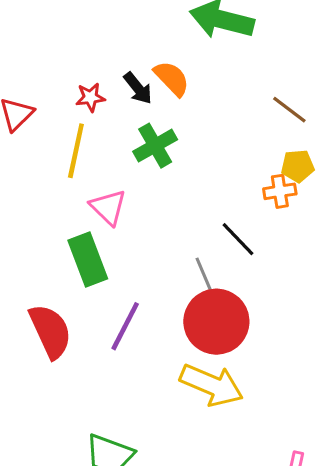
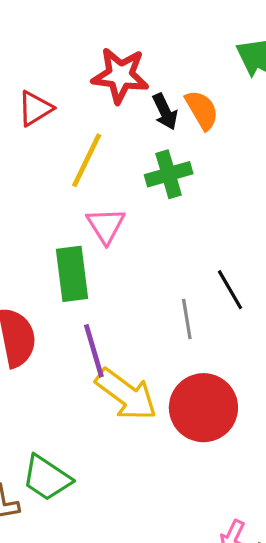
red star: (90, 97) -> (120, 75), moved, size x1.8
red circle: (216, 322) -> (203, 408), moved
purple line: (125, 326) -> (94, 351), turned -57
yellow arrow: (212, 385) -> (126, 394), moved

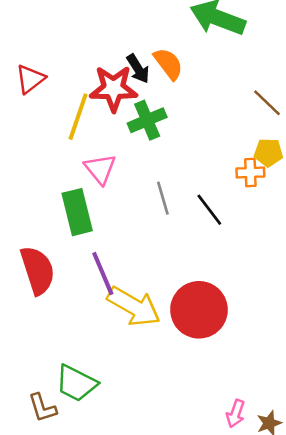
red star: (120, 75) -> (113, 88), moved
gray line: (187, 319) -> (163, 198), moved

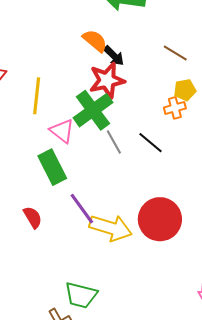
black arrow: (138, 69) -> (114, 56), moved
red star: (113, 88) -> (107, 80), moved
green cross: (147, 120) -> (93, 110), moved, size x1.4
red semicircle: (38, 270) -> (33, 217), size x0.6

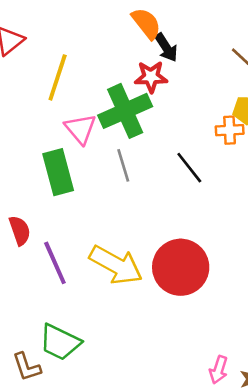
red star: (107, 80) -> (151, 77), size x0.7
gray line: (114, 142) -> (123, 165), moved
purple line: (82, 209) -> (55, 263), moved

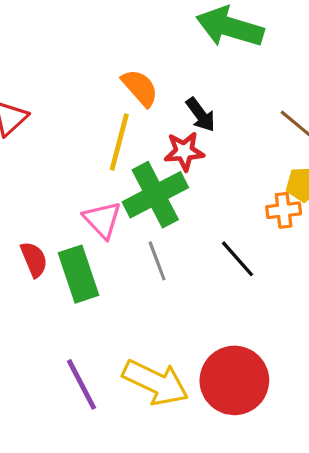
orange semicircle: (146, 23) -> (140, 88), moved
yellow line: (58, 77) -> (119, 142), moved
red semicircle: (20, 230) -> (34, 259), moved

